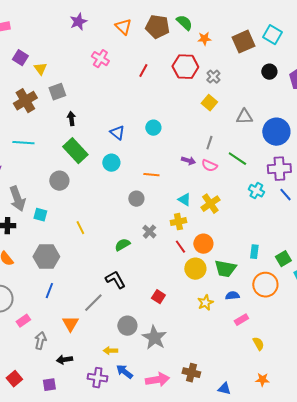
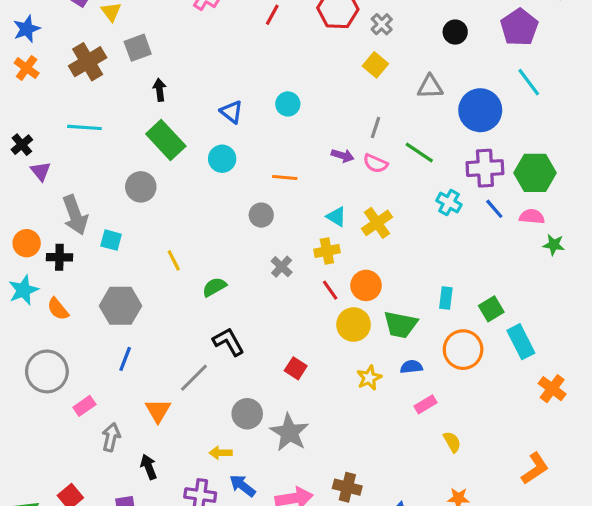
black circle: (269, 72) -> (455, 32), moved
green semicircle: (122, 245) -> (214, 287), moved
black arrow: (64, 360) -> (149, 467), turned 77

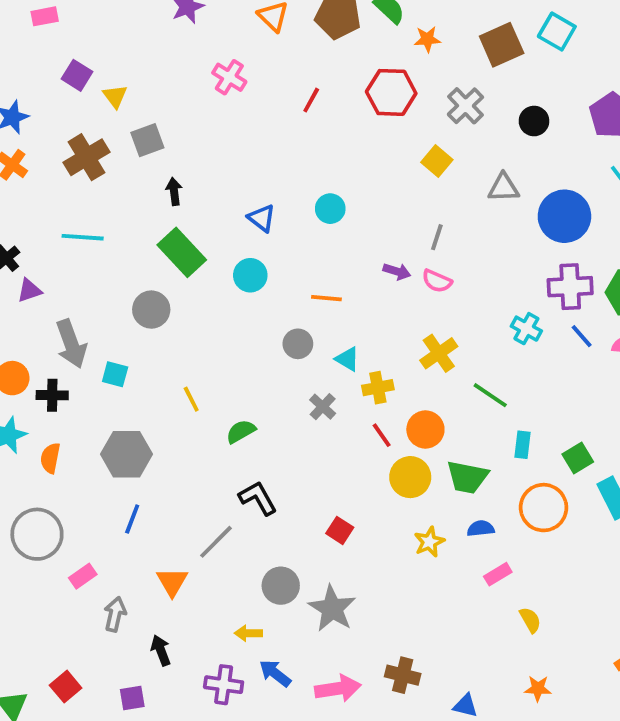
gray cross: (382, 24) -> (465, 106), moved, size x1.4
green line: (419, 152) -> (490, 395), moved
purple triangle: (41, 171) -> (29, 290), turned 50
cyan triangle: (336, 217) -> (347, 359), moved
orange semicircle: (58, 309) -> (50, 458), turned 50

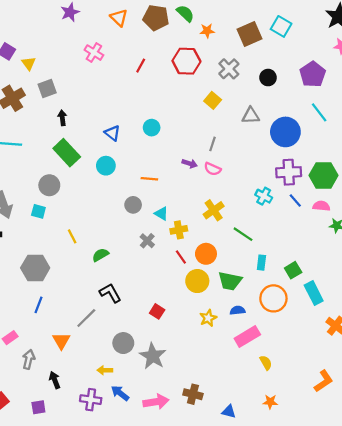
cyan square: (115, 374) -> (38, 211), moved
pink rectangle: (498, 574) -> (247, 337), size x1.6

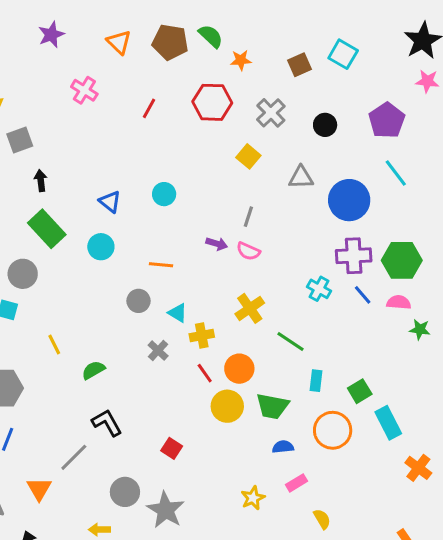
brown square: (250, 34) -> (299, 65), size x0.7
yellow star: (208, 318) -> (253, 498), moved
pink rectangle: (247, 337) -> (296, 483), size x0.6

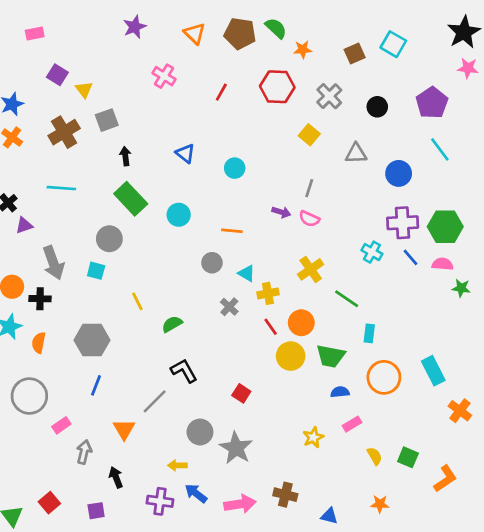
blue circle: (349, 200) -> (399, 173), size x0.7
blue triangle: (110, 202) -> (185, 153), moved
green square: (360, 391) -> (408, 457), moved, turned -36

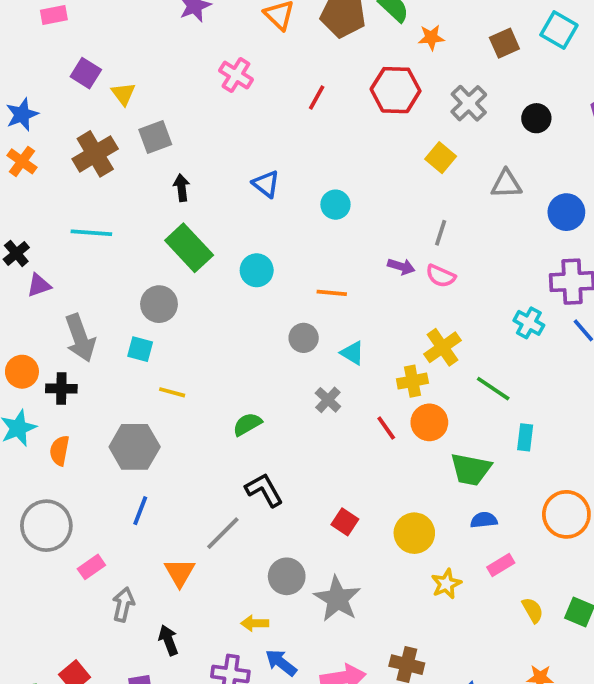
yellow cross: (268, 293) -> (412, 381), moved
yellow line: (137, 301) -> (172, 392), moved, turned -48
yellow circle: (291, 356) -> (414, 533), moved
orange circle: (384, 377) -> (566, 514), moved

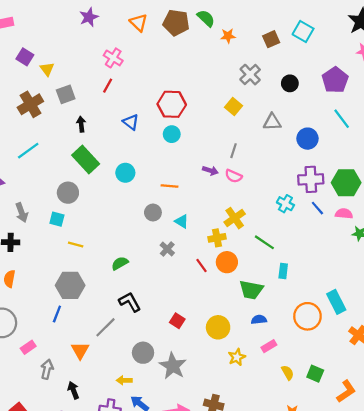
red hexagon: (396, 90) -> (172, 104), moved
red line: (317, 98) -> (108, 86), moved
cyan line: (91, 233) -> (28, 151), turned -40
gray arrow: (80, 338) -> (22, 213), size x0.7
gray hexagon: (135, 447) -> (70, 285), moved

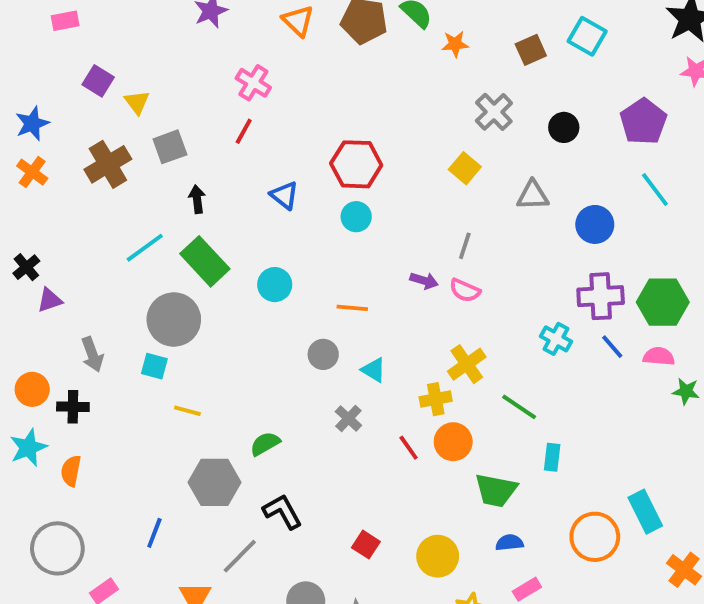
cyan line: (28, 151) -> (145, 248), moved
gray circle: (68, 193) -> (174, 319), size x1.4
gray hexagon: (70, 285) -> (215, 482), moved

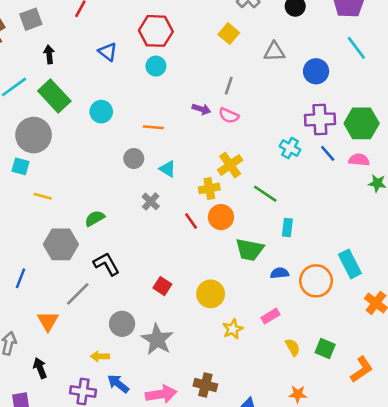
blue semicircle: (509, 543) -> (280, 273), moved

